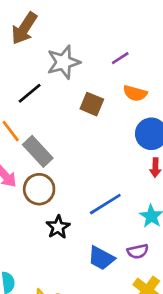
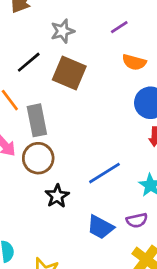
gray star: (63, 62) -> (63, 31), size x0.7
brown square: (92, 104) -> (69, 73), moved, size x1.4
gray rectangle: (38, 151) -> (37, 120), turned 32

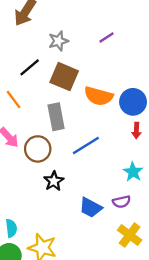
orange semicircle: (134, 62) -> (99, 96), moved, size x1.4
gray rectangle: (37, 120) -> (56, 117), moved
blue line: (104, 173) -> (86, 145), moved

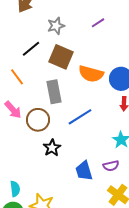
blue trapezoid: (91, 207) -> (84, 171), turned 45

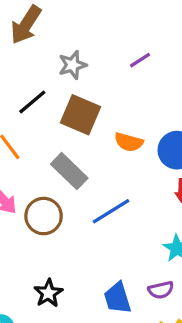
orange semicircle: (91, 74) -> (129, 142), size x0.7
gray rectangle: (54, 92) -> (69, 171), turned -35
black star: (52, 148) -> (48, 293), moved

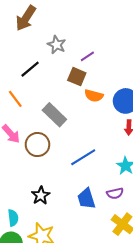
purple line: (140, 60) -> (87, 56), moved
gray star: (72, 65) -> (57, 45), turned -30
brown square: (81, 115) -> (77, 77), moved, size x0.7
blue line: (111, 211) -> (83, 157), moved

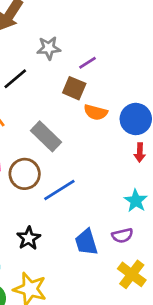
gray star: (57, 45) -> (49, 48), turned -30
blue line: (83, 157) -> (59, 190), moved

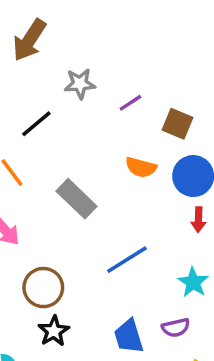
brown square: (74, 88) -> (177, 124), moved
brown circle: (25, 174) -> (43, 288), moved
blue line: (59, 190) -> (127, 260), moved

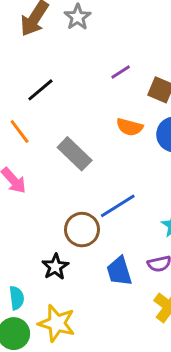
gray star: (80, 84) -> (78, 17), moved, turned -30
brown circle: (43, 288) -> (82, 230), moved

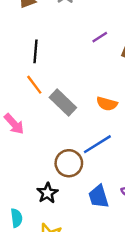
black line: (40, 90) -> (36, 51), turned -45
orange semicircle: (130, 127) -> (107, 104), moved
orange line: (20, 131) -> (34, 85), moved

